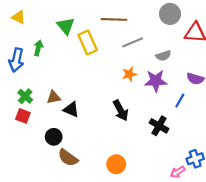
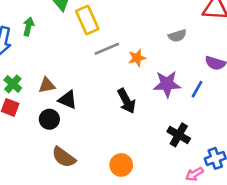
gray line: (133, 42) -> (107, 49), moved
purple star: (156, 81) -> (167, 84), moved
black cross: (159, 126) -> (179, 135), moved
black circle: (54, 137) -> (49, 119), moved

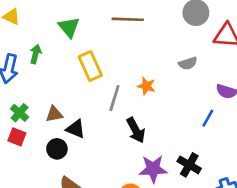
yellow rectangle: (87, 20) -> (90, 66), moved
gray line: (107, 49) -> (114, 98), moved, turned -50
orange star: (137, 58) -> (146, 86), turned 30
purple star: (167, 84) -> (153, 169), moved

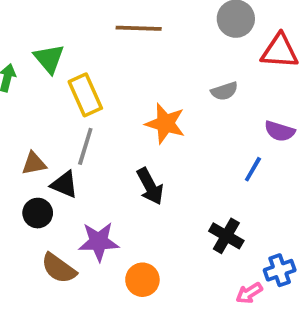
green triangle: (69, 27) -> (49, 59), moved
orange star: (146, 86) -> (165, 123), size x1.5
gray line: (114, 98) -> (85, 146), moved
purple star: (153, 169) -> (99, 242), moved

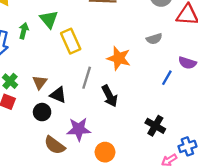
gray line: (85, 146) -> (87, 78), moved
brown triangle: (34, 163) -> (40, 82), turned -42
blue line: (253, 169) -> (167, 78), moved

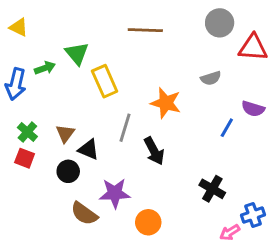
green arrow: (24, 31) -> (45, 68), turned 56

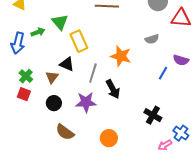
black triangle: (89, 149) -> (67, 64), moved
purple star: (115, 193) -> (86, 102), moved
blue cross: (253, 215) -> (181, 133), turned -35

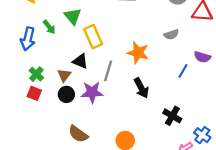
green arrow: (38, 32) -> (49, 27), turned 72
black arrow: (113, 89) -> (141, 88), moved
purple star: (86, 102) -> (92, 92), moved
black circle: (54, 103) -> (66, 94), moved

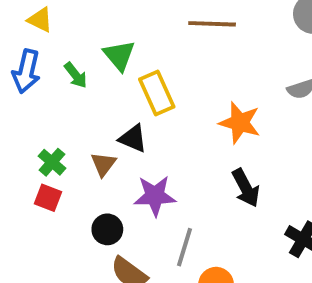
blue arrow: (28, 39) -> (26, 71), moved
gray line: (108, 71) -> (184, 247), moved
black circle: (66, 94) -> (107, 229), moved

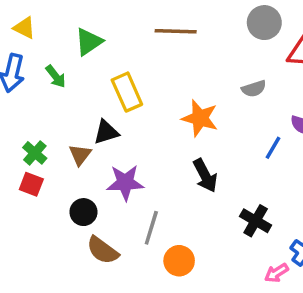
green triangle: (119, 55) -> (89, 42), moved, turned 36
black triangle: (133, 138) -> (106, 132), turned -40

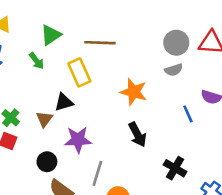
gray circle: (264, 23) -> (176, 43), moved
brown line: (176, 31) -> (100, 43), moved
green arrow: (56, 76) -> (37, 61), moved
blue line: (273, 148) -> (188, 114), turned -54

